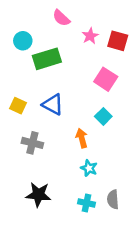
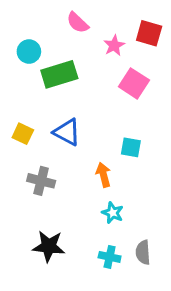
red square: (118, 41) -> (149, 33), moved
pink square: (106, 79) -> (134, 83), moved
cyan square: (103, 116) -> (131, 147), turned -35

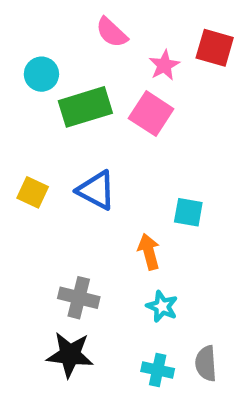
pink square: (134, 83) -> (151, 114), moved
gray cross: (41, 181) -> (79, 298), moved

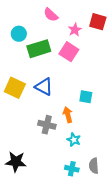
yellow square: (33, 192) -> (15, 88), size x1.5
gray cross: (79, 298) -> (47, 125), moved
black star: (70, 355) -> (16, 162), moved

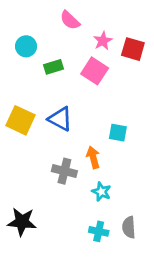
red square: (98, 22) -> (133, 49), moved
green rectangle: (39, 49) -> (53, 67), size x0.6

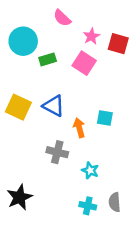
cyan circle: (26, 46) -> (23, 41), size x1.5
orange arrow: (93, 157) -> (79, 128), moved
black star: (22, 222) -> (19, 197), turned -30

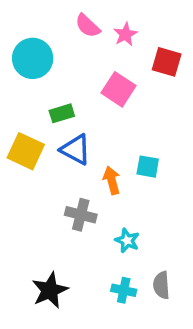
pink star: (91, 36) -> (125, 34), moved
green rectangle: (48, 59) -> (62, 113), moved
black star: (19, 197) -> (50, 290), moved

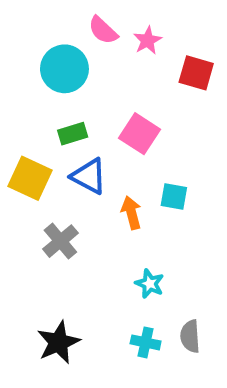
cyan circle: (33, 58) -> (64, 69), moved
pink square: (119, 89) -> (139, 134), moved
gray cross: (81, 215) -> (60, 241), moved, turned 36

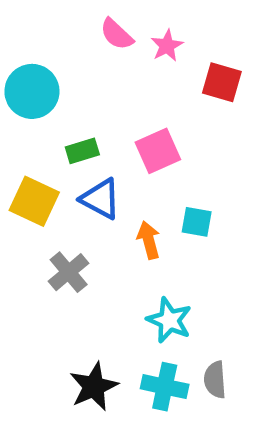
cyan circle: (64, 69) -> (32, 91), moved
pink square: (139, 134) -> (158, 151), turned 33
cyan star: (150, 284) -> (169, 320), size x1.4
black star: (58, 342) -> (94, 387), moved
cyan cross: (146, 342) -> (165, 387), size x1.4

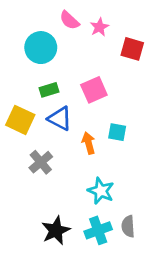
cyan circle: (32, 91) -> (41, 48), moved
cyan cross: (165, 387) -> (98, 230), turned -32

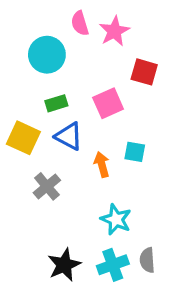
pink semicircle: (69, 20) -> (80, 23), turned 30
pink star: (99, 27) -> (114, 31), size x1.4
red square: (132, 49) -> (144, 72), moved

